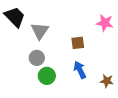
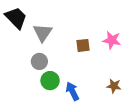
pink star: (105, 23) -> (112, 40), moved
blue arrow: (80, 70) -> (72, 91), moved

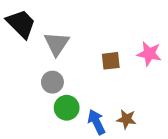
brown star: (114, 86) -> (126, 119), moved

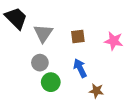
brown square: (111, 61) -> (78, 37), moved
blue arrow: (97, 122) -> (80, 68), moved

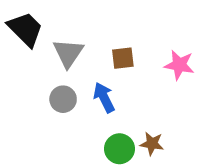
blue arrow: (80, 68) -> (104, 97), moved
green circle: (51, 82) -> (119, 149), moved

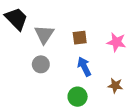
blue arrow: (104, 97) -> (84, 67), moved
brown star: (152, 144) -> (115, 85), moved

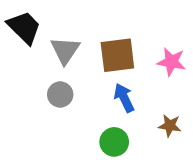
brown square: (80, 38) -> (117, 55), size x1.6

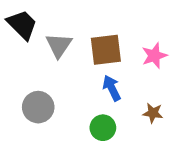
pink star: (171, 62) -> (154, 56), turned -30
gray circle: (60, 95) -> (38, 107), moved, size x1.4

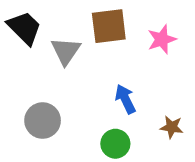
brown square: (106, 50) -> (109, 26), moved
pink star: (154, 56) -> (162, 39), moved

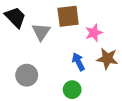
pink star: (162, 39) -> (94, 33), moved
brown star: (172, 127) -> (107, 59), moved, size x1.5

